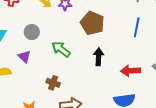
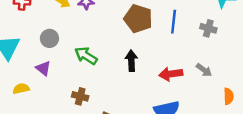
brown pentagon: (92, 23) -> (138, 19), moved

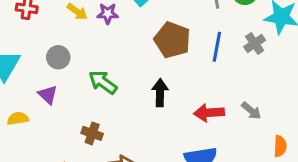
gray cross: (208, 28) -> (255, 44), moved, turned 35

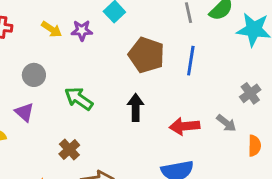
gray cross: (255, 44) -> (250, 93), moved
brown cross: (92, 133) -> (69, 149), turned 30
orange semicircle: (280, 146) -> (254, 146), moved

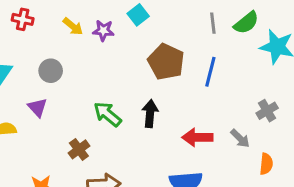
green arrow: (79, 99) -> (107, 114), moved

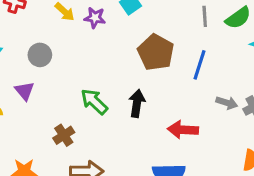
gray arrow: (240, 138) -> (227, 103), moved, turned -30

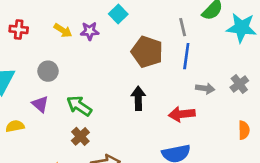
gray line: (205, 16) -> (183, 27), moved
green arrow: (94, 101) -> (79, 106), moved
gray arrow: (227, 103) -> (205, 88), moved

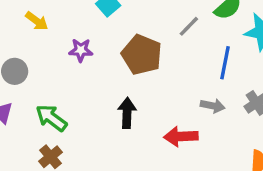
gray line: (183, 27) -> (189, 26), turned 54
purple star: (90, 31) -> (81, 50), moved
blue line: (186, 56) -> (225, 63), moved

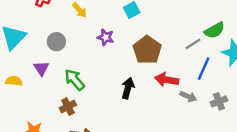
gray line: (189, 26) -> (193, 44), moved
red arrow: (181, 137) -> (167, 80), moved

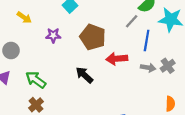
black arrow: (128, 88) -> (84, 75), turned -48
gray arrow: (188, 96) -> (148, 68), moved

